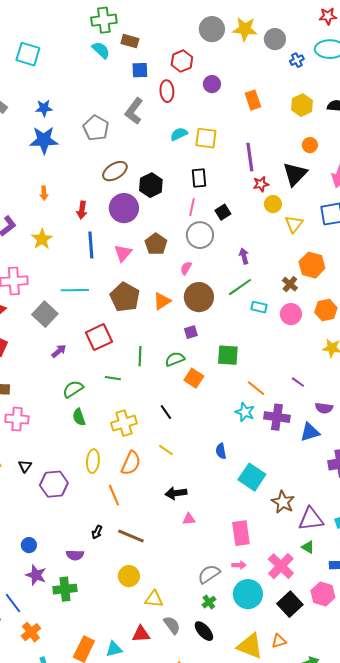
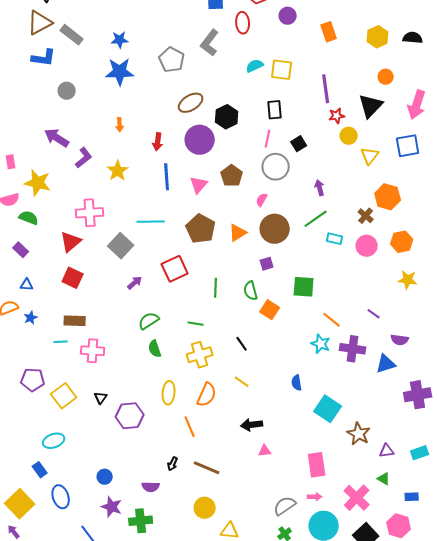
green semicircle: (175, 359) -> (251, 291), turned -84
green line: (113, 378) -> (196, 324), moved
purple triangle: (311, 519) -> (387, 451), size x0.6

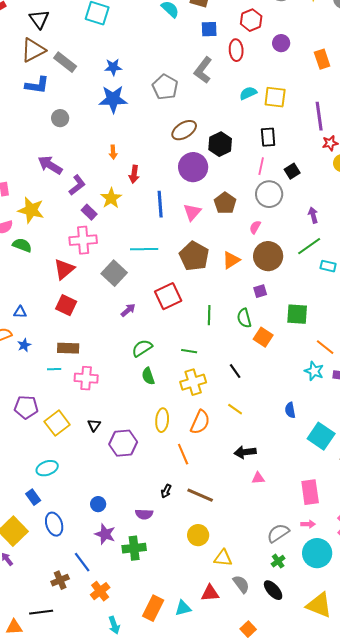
red arrow: (158, 142) -> (134, 174), moved
purple rectangle: (21, 250) -> (89, 212), moved

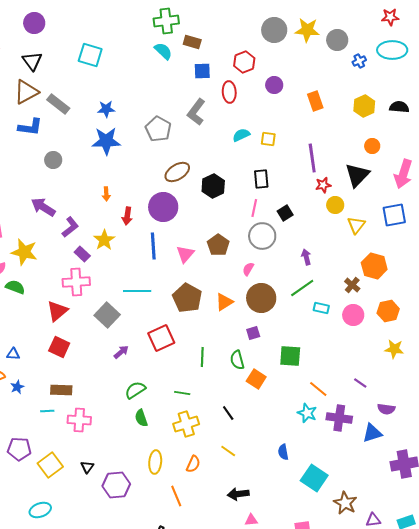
yellow square: (275, 97) -> (268, 139), size x0.7
purple circle: (193, 167) -> (163, 207), moved
orange semicircle: (200, 422) -> (193, 464), size x0.7

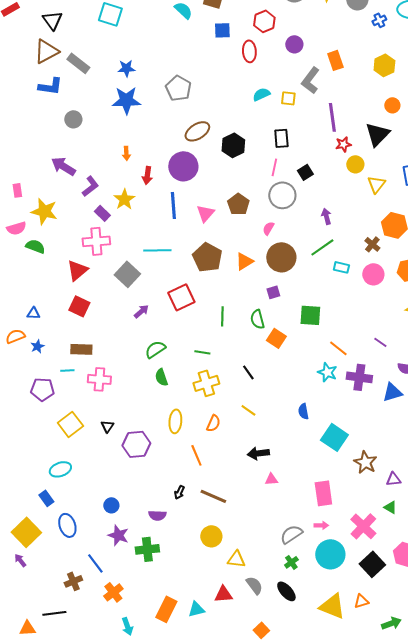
gray L-shape: (196, 112) -> (310, 80), moved
purple pentagon: (19, 449) -> (42, 389), moved

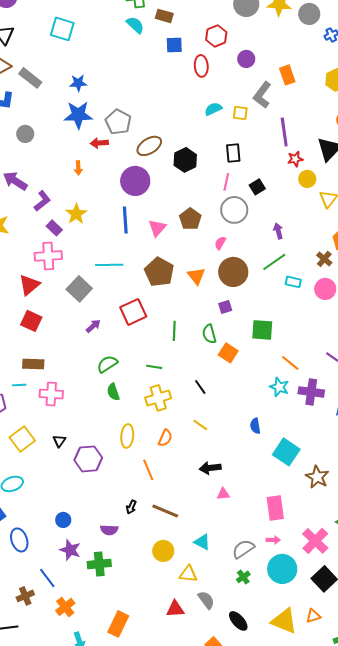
gray pentagon: (178, 88) -> (118, 122), moved
red arrow: (147, 175) -> (99, 143), moved, turned 78
orange triangle: (244, 261) -> (196, 276), turned -36
black ellipse: (286, 591) -> (238, 621), moved
cyan triangle: (196, 609) -> (202, 542), moved, turned 42

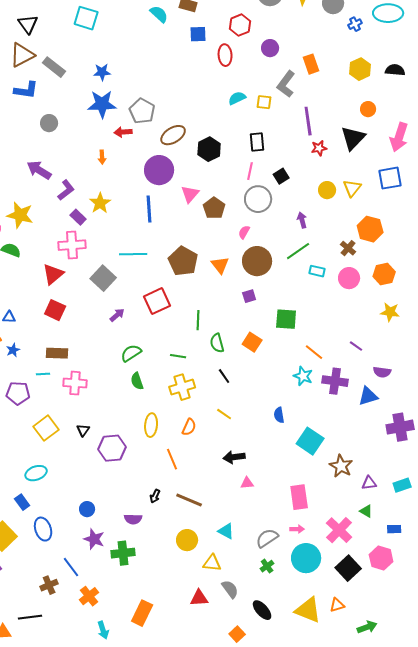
yellow circle: (307, 179) -> (327, 190), moved
pink triangle: (157, 228) -> (190, 194), moved
green semicircle: (209, 334) -> (217, 343), moved

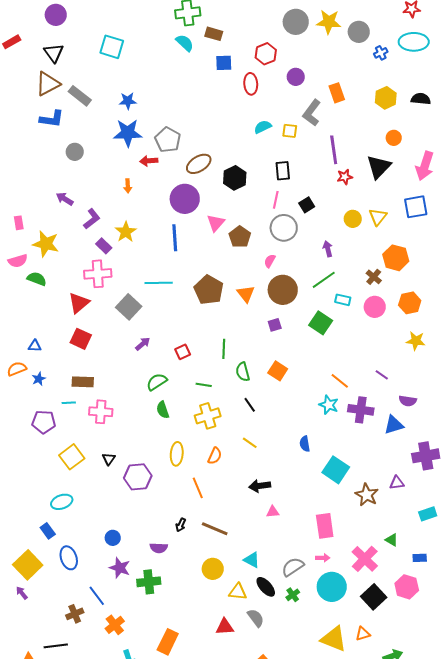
purple arrow: (39, 170) -> (65, 199), size x0.7
red square: (157, 301) -> (183, 352), moved, size x0.6
green square: (286, 319) -> (321, 323), moved, turned 30
purple triangle: (369, 483) -> (397, 483), moved
black ellipse: (262, 610) -> (266, 587), moved

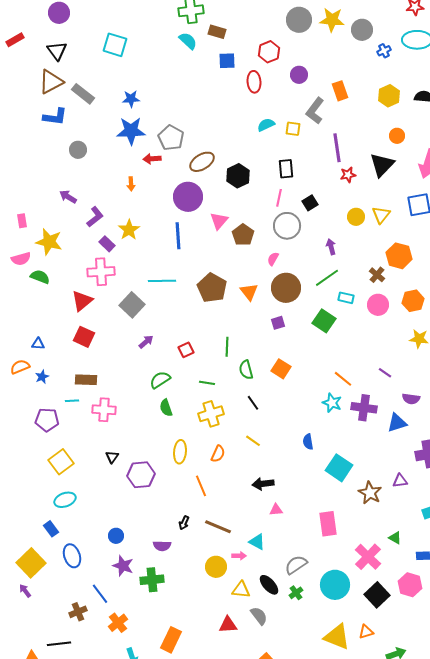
yellow square: (72, 457) -> (61, 462), moved
pink arrow: (323, 558) -> (239, 556), moved
cyan triangle: (252, 560) -> (257, 542), moved

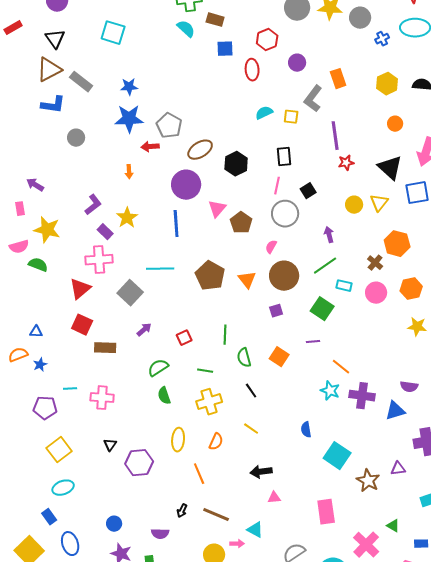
black triangle: (382, 165) -> (390, 168), moved, turned -32
purple arrow: (68, 197) -> (35, 185), moved
purple line: (385, 373) -> (313, 342), moved, turned -40
brown rectangle: (86, 380) -> (105, 348), moved

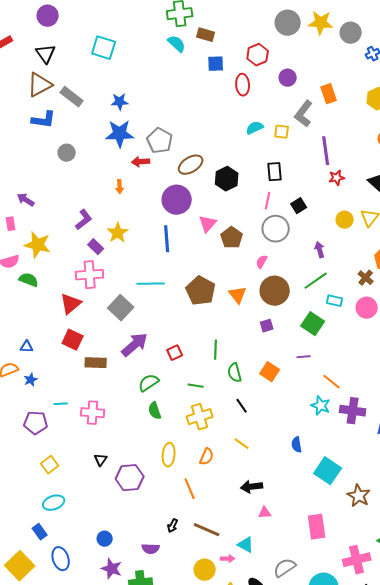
purple arrow: (144, 330) -> (135, 345), size x1.8
yellow square: (59, 450) -> (50, 465), size x0.7
pink cross: (366, 545) -> (357, 560), turned 32

